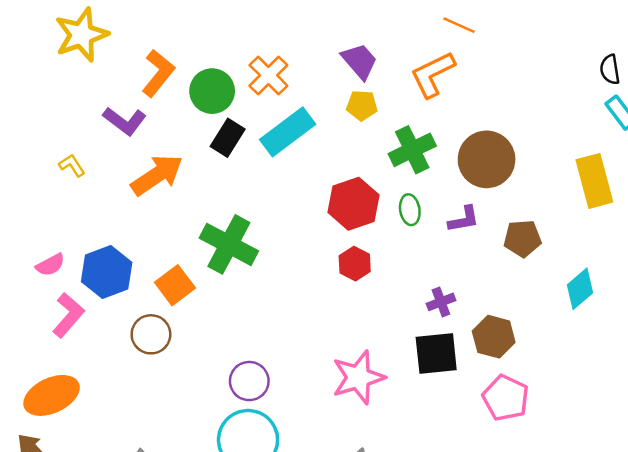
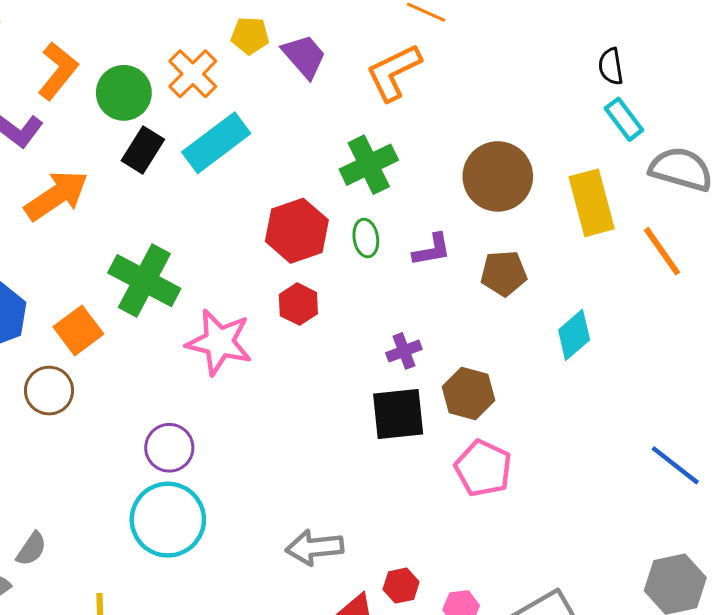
yellow pentagon: (362, 105) -> (250, 36), moved
brown circle: (487, 159) -> (498, 176), moved
pink star: (358, 377) -> (219, 342), moved, turned 30

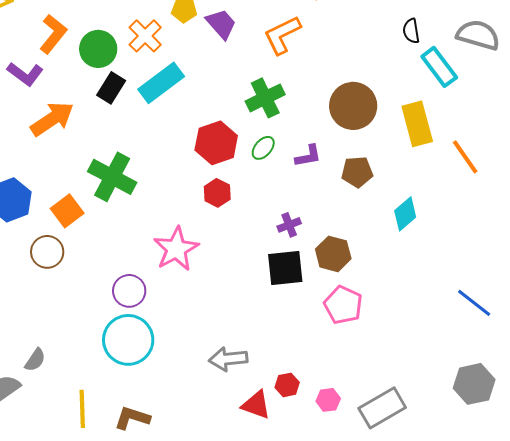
black semicircle: (611, 66) -> (411, 31), moved
cyan rectangle: (624, 119) -> (439, 67), size x1.4
gray semicircle: (681, 169) -> (478, 35), moved
green ellipse: (366, 238) -> (263, 148), turned 50
pink star: (219, 342) -> (176, 249), moved, turned 30

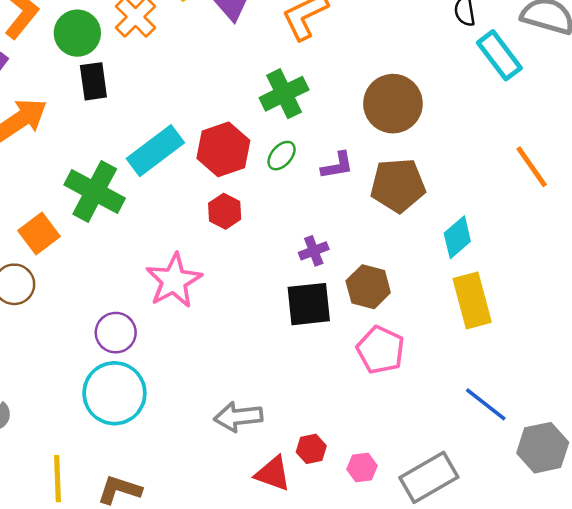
cyan rectangle: (161, 83) -> (155, 151), moved
black rectangle: (111, 88) -> (93, 81), turned -40
yellow rectangle: (417, 124) -> (472, 300), moved
brown pentagon: (357, 172) -> (398, 185), size x1.4
blue line: (474, 303) -> (486, 404), moved

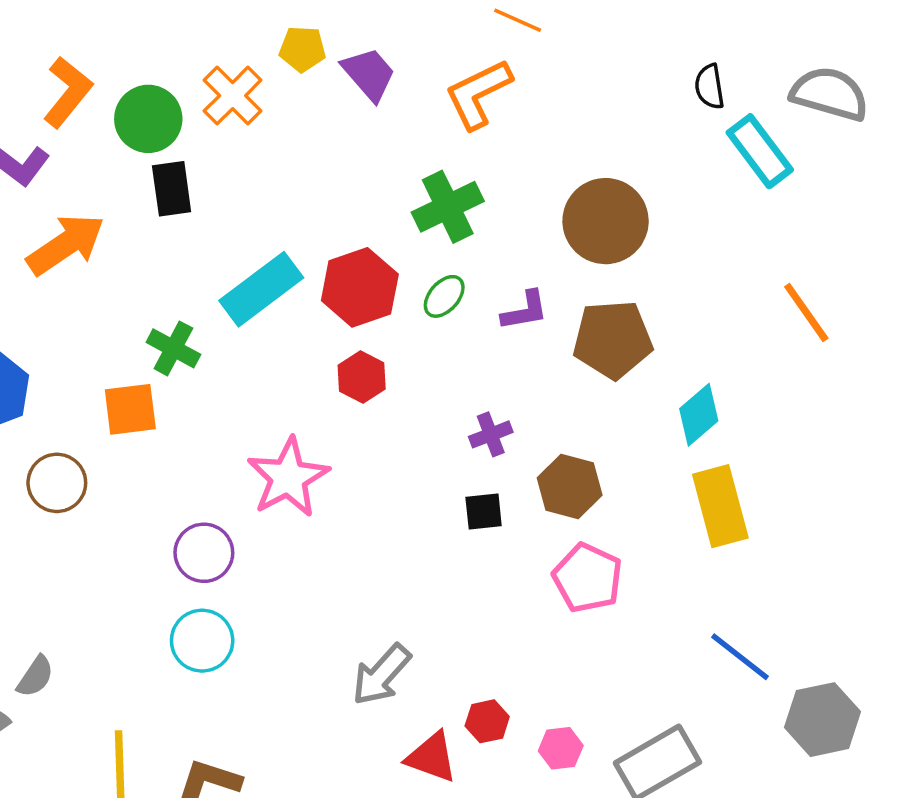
green cross: (95, 191) -> (173, 348), size x0.6
orange square: (39, 234) -> (130, 409), moved, turned 30
black square: (309, 304) -> (484, 512), size x0.6
cyan circle: (114, 393) -> (202, 641), size x0.7
gray arrow: (238, 417) -> (381, 675), turned -42

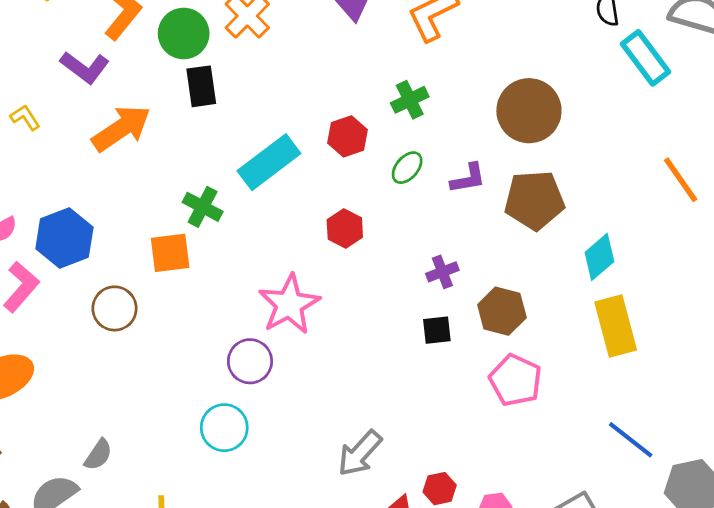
green cross: (448, 207) -> (410, 100), size x0.7
red hexagon: (360, 287) -> (348, 136), moved, size x0.7
purple circle: (204, 553) -> (250, 361), moved

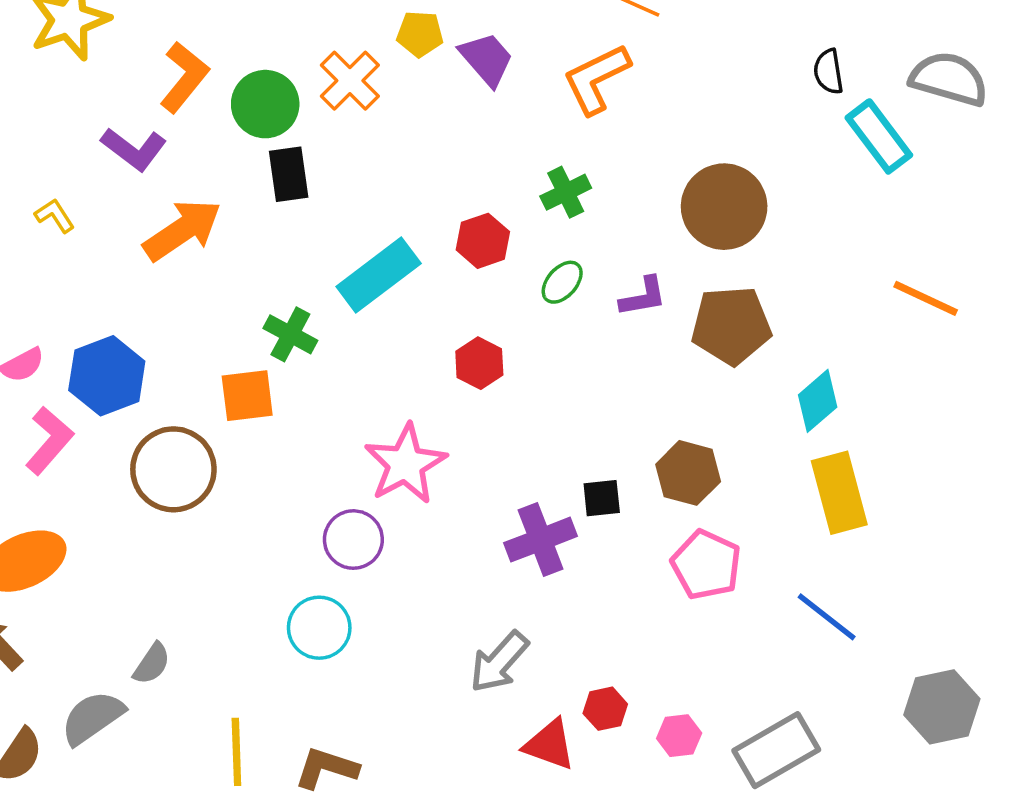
orange line: (681, 180) -> (926, 298), turned -30
purple cross: (442, 272) -> (541, 540), moved, size x1.6
brown circle: (115, 308) -> (173, 469), size x1.4
blue line: (631, 440) -> (827, 617), moved

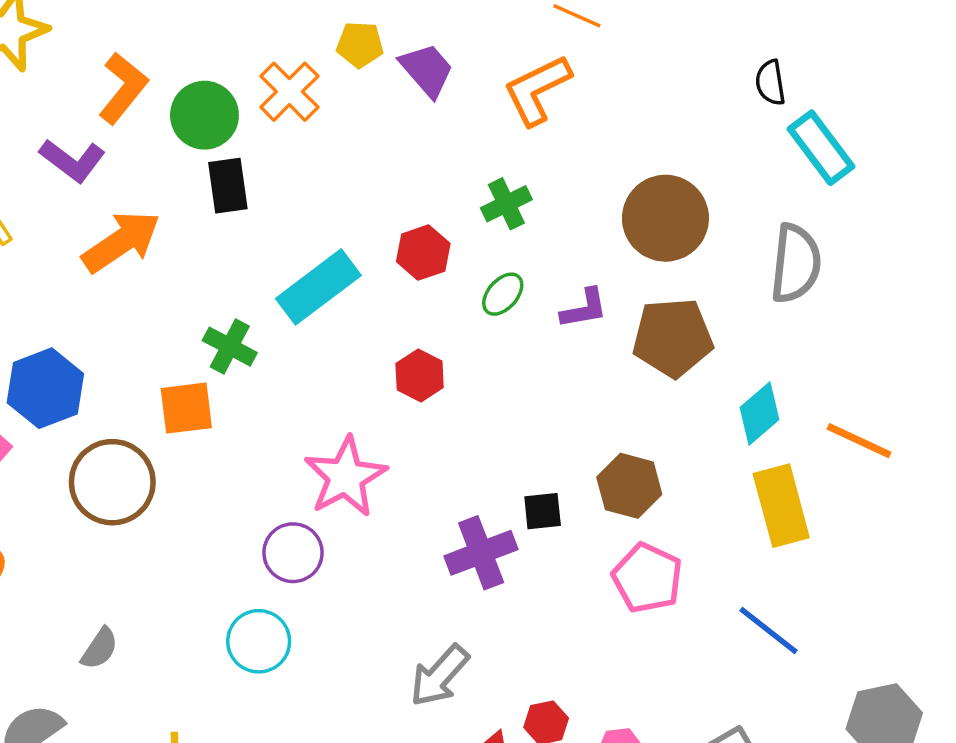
gray semicircle: (949, 79) -> (796, 263), moved, turned 80
orange line: (926, 298) -> (859, 441), moved
gray semicircle: (152, 664) -> (100, 649), moved

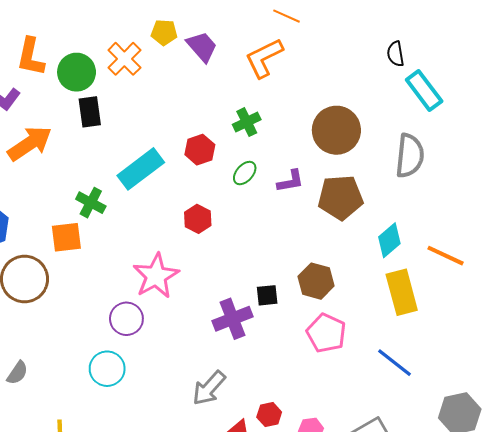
orange L-shape: (123, 88) -> (31, 57), turned 153

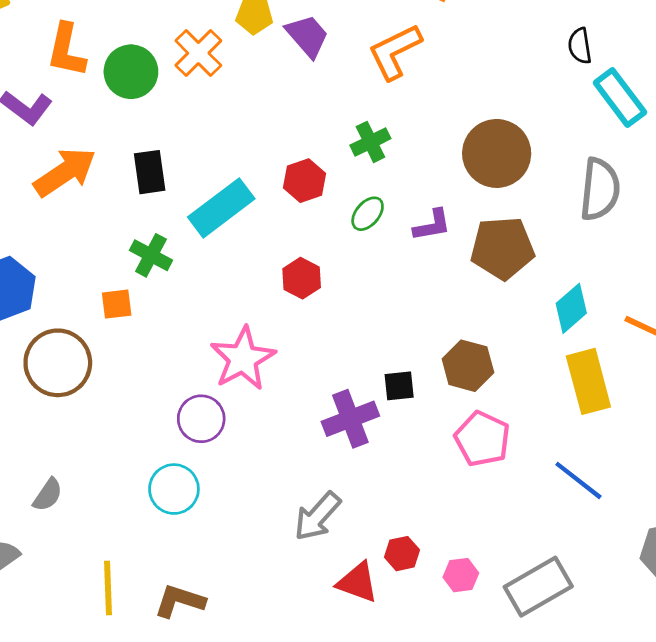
black rectangle: (90, 112) -> (150, 172), moved
orange square: (66, 237) -> (117, 304), size x0.7

